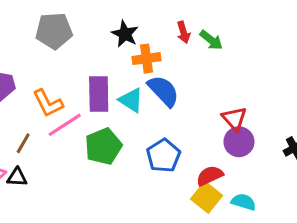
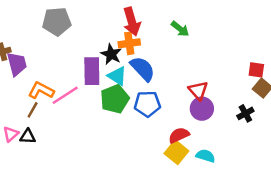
red arrow: (183, 32) -> (132, 22), moved, size x1.6
black star: (125, 34) -> (111, 54), moved
orange L-shape: (48, 103) -> (41, 90), moved, turned 145
green pentagon: (103, 146) -> (115, 99), moved
blue pentagon: (163, 156) -> (147, 104), moved, turned 30

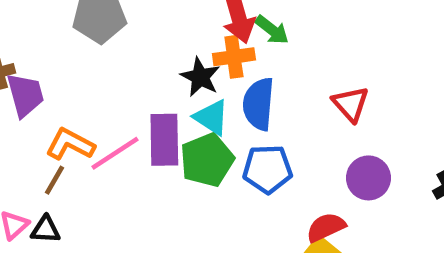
green arrow: (180, 29) -> (272, 30), moved
blue semicircle: (143, 69) -> (259, 104), turned -132
purple rectangle: (92, 71) -> (164, 140), moved
red triangle: (198, 90) -> (351, 104), moved

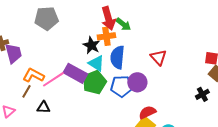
purple rectangle: (164, 140) -> (75, 73), turned -60
purple circle: (368, 178) -> (137, 82), moved
black triangle: (45, 230) -> (43, 107), moved

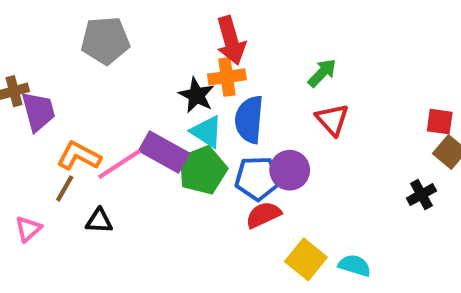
green arrow: (123, 24) -> (322, 73), moved, turned -84
red semicircle: (147, 112) -> (263, 215), moved

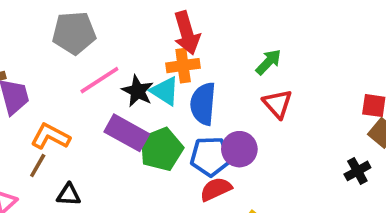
black star: (196, 95) -> (138, 91), moved
cyan triangle: (207, 132) -> (165, 91), moved
pink line: (119, 164) -> (99, 80), moved

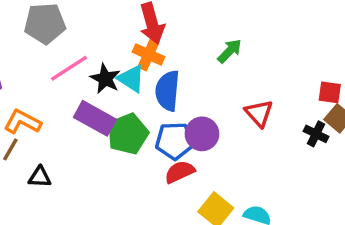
orange cross: (183, 66) -> (148, 54), turned 32
red triangle: (278, 104) -> (259, 113), moved
black cross: (357, 171) -> (316, 134), moved, turned -35

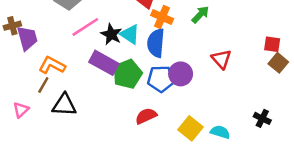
orange cross: (148, 54) -> (162, 17), moved
black cross: (316, 134) -> (262, 118), moved
red semicircle: (180, 172) -> (146, 116), moved
black triangle: (40, 177) -> (64, 105), size x1.5

